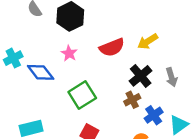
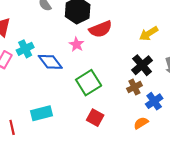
red semicircle: (112, 47) -> (101, 29), moved

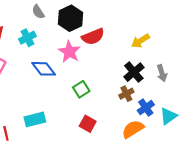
pink star: (77, 44) -> (69, 52), size x1.5
cyan cross: (25, 49) -> (27, 38), moved
green square: (89, 83) -> (81, 89), size x0.7
orange semicircle: (141, 123) -> (133, 129), size x1.5

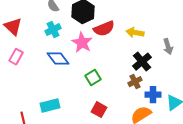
cyan cross: (27, 38) -> (53, 30), moved
yellow arrow: (140, 41) -> (135, 33), moved, turned 42
gray arrow: (162, 73) -> (168, 47), moved
blue cross: (146, 108) -> (153, 95), turned 35

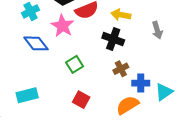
black cross: (142, 62) -> (113, 39), moved, turned -30

